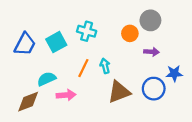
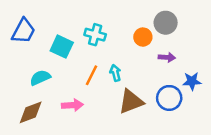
cyan square: (56, 42) -> (62, 47), turned -36
blue trapezoid: (25, 44) -> (23, 31), moved
cyan semicircle: (47, 79) -> (40, 78), moved

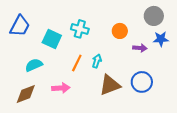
gray circle: (166, 23) -> (154, 16), moved
cyan arrow: (115, 73) -> (97, 61), turned 32
blue star: (192, 81) -> (161, 39), moved

